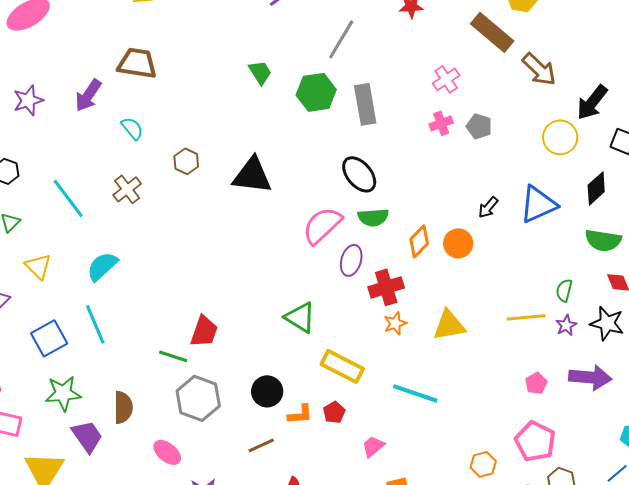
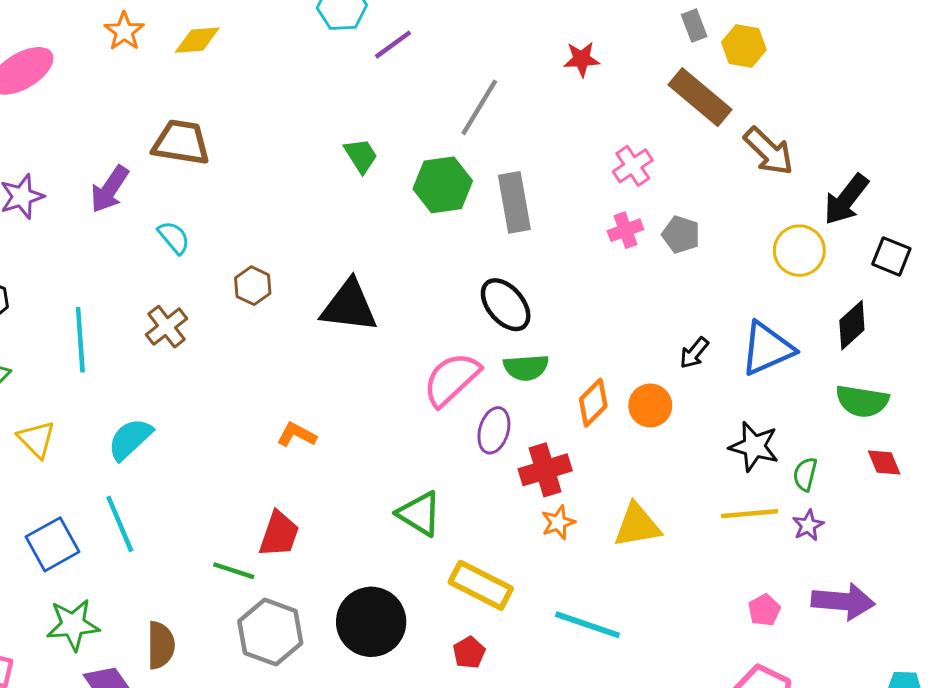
cyan line: (68, 198) -> (80, 340), turned 33
black star: (607, 323) -> (754, 446), moved
black circle: (267, 391) -> (371, 622), size x1.5
orange L-shape: (300, 414) -> (297, 435), moved, turned -148

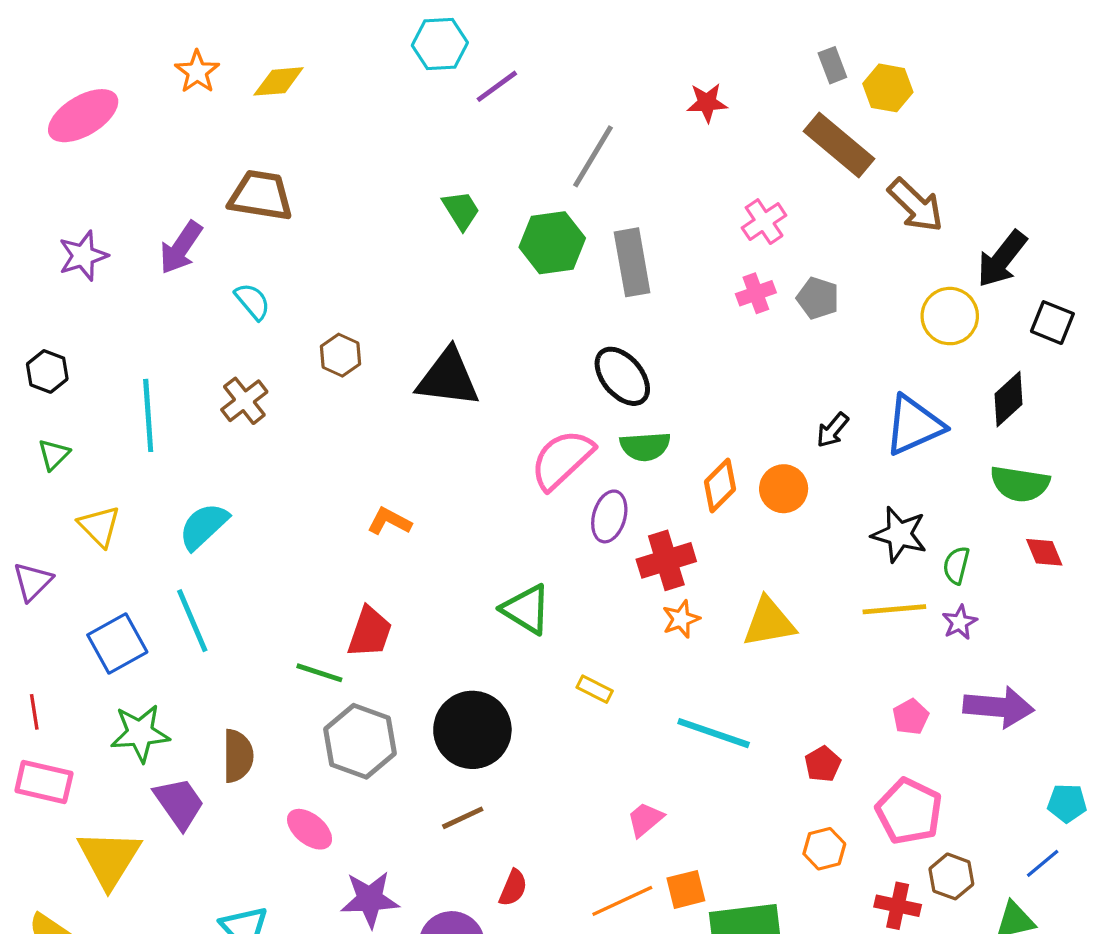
yellow rectangle: (481, 585) -> (595, 689), size x0.5
red pentagon: (469, 652) -> (823, 764), moved

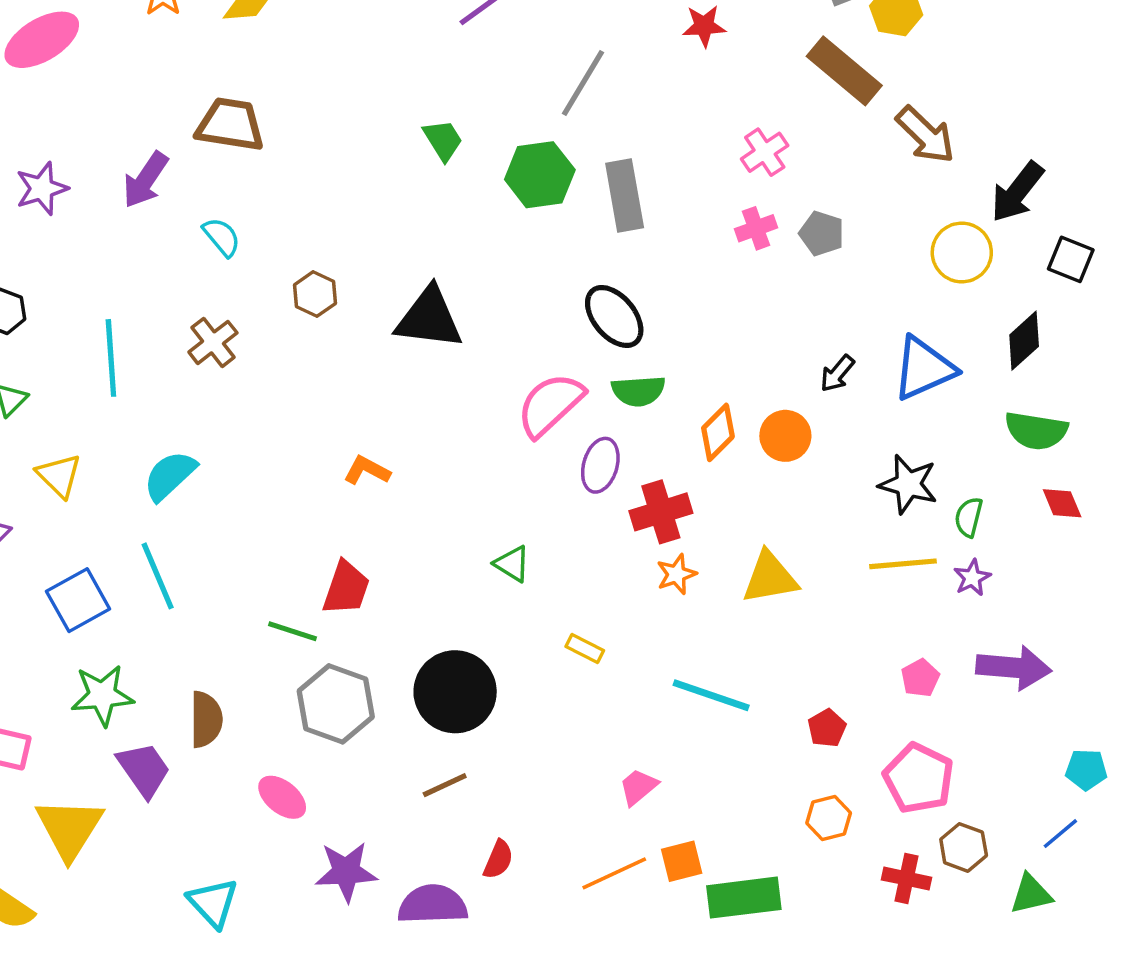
green triangle: (526, 609) -> (512, 564), size x0.7

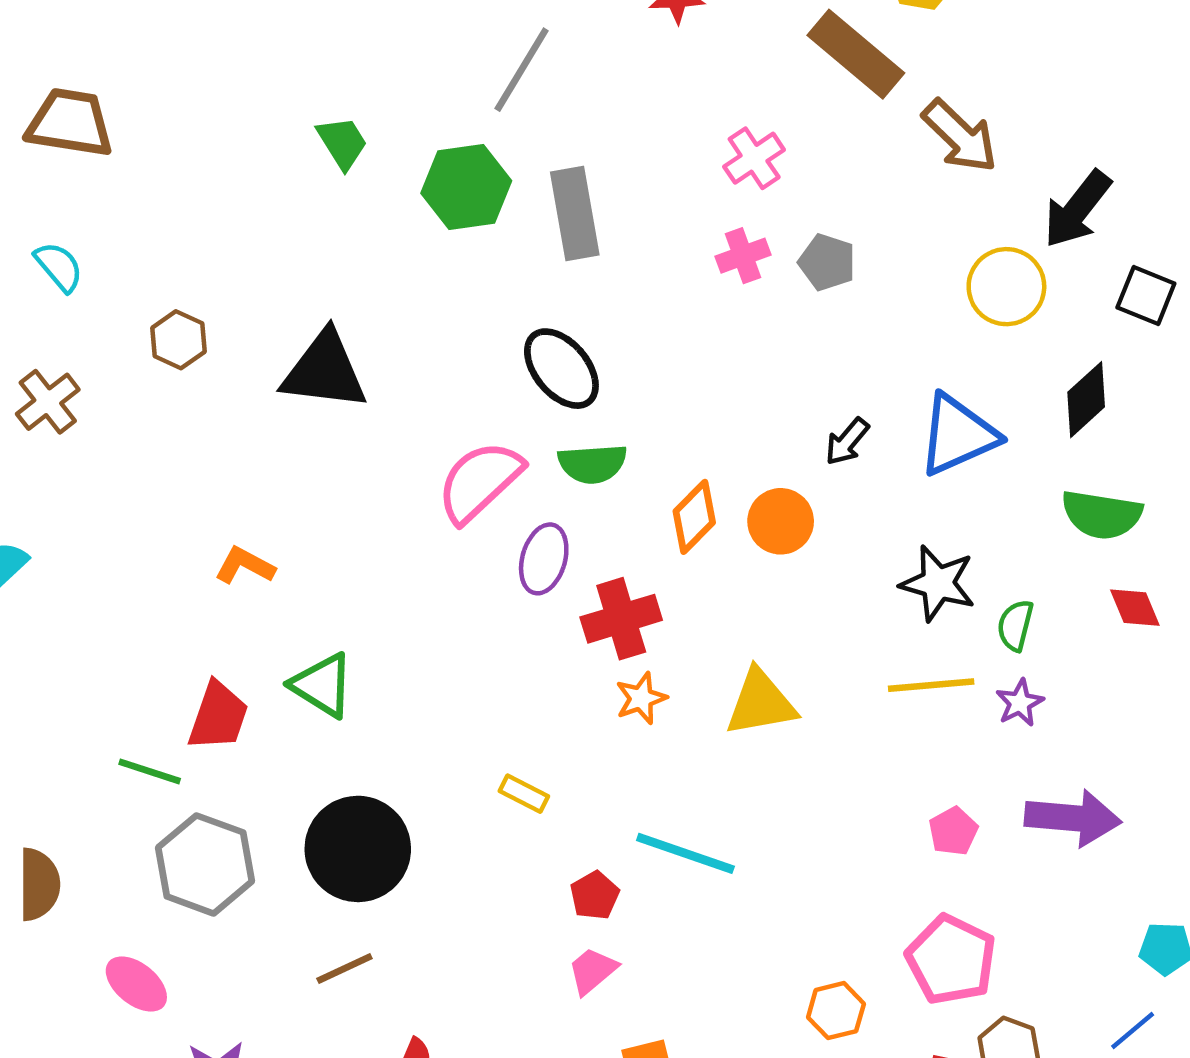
green triangle: (512, 564) -> (322, 685), moved, size x1.4
red pentagon: (827, 728) -> (595, 895), moved

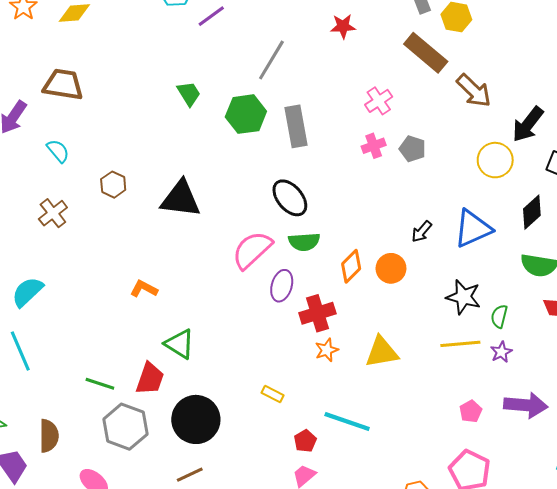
red trapezoid: (218, 716) -> (150, 379), moved

